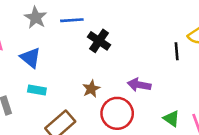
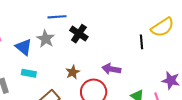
gray star: (36, 18) -> (46, 39), moved

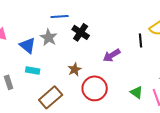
purple arrow: (111, 69) -> (112, 55), moved, turned -42

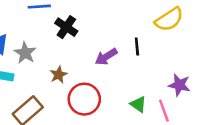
gray star: (49, 37) -> (25, 53), moved
black line: (141, 40) -> (137, 46), moved

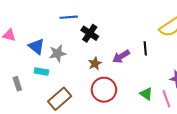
gray star: (25, 53) -> (58, 53), turned 30
brown star: (59, 75) -> (95, 63), moved

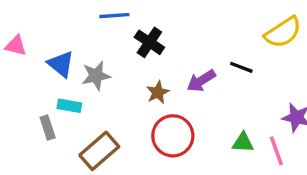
black line: (145, 48) -> (241, 67), turned -64
gray rectangle: (17, 84) -> (48, 127), moved
green triangle: (146, 94) -> (243, 143), turned -32

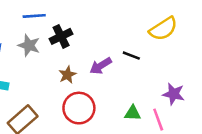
black cross: (149, 42) -> (61, 36), turned 30
gray star: (96, 76) -> (29, 45), moved, turned 30

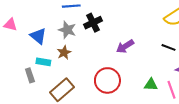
black line: (131, 56) -> (168, 47), moved
brown star: (67, 75) -> (64, 53), moved

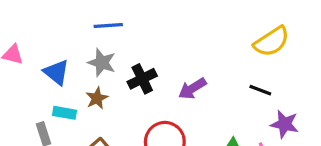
black cross: (93, 23) -> (142, 79), moved

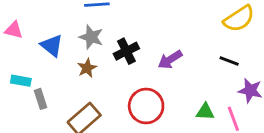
cyan rectangle: (65, 113) -> (21, 81), moved

